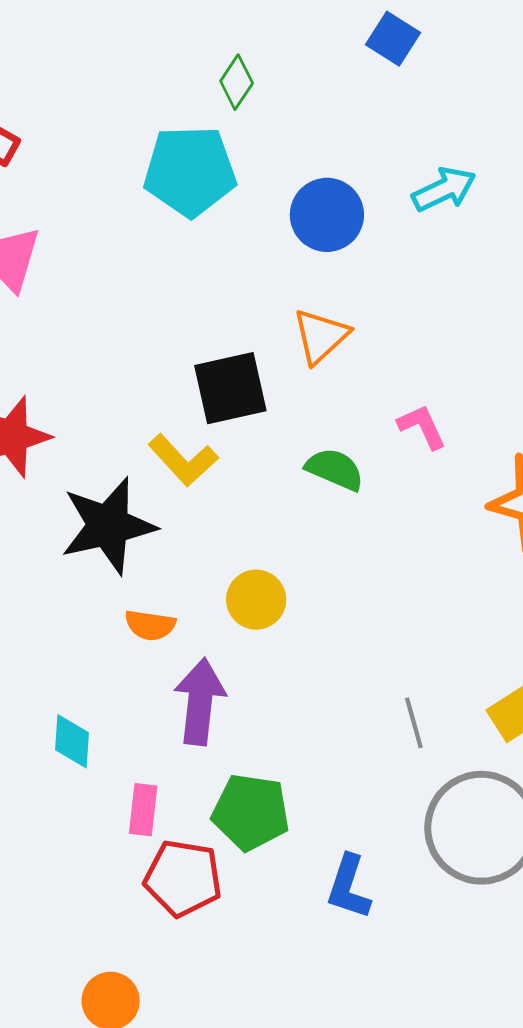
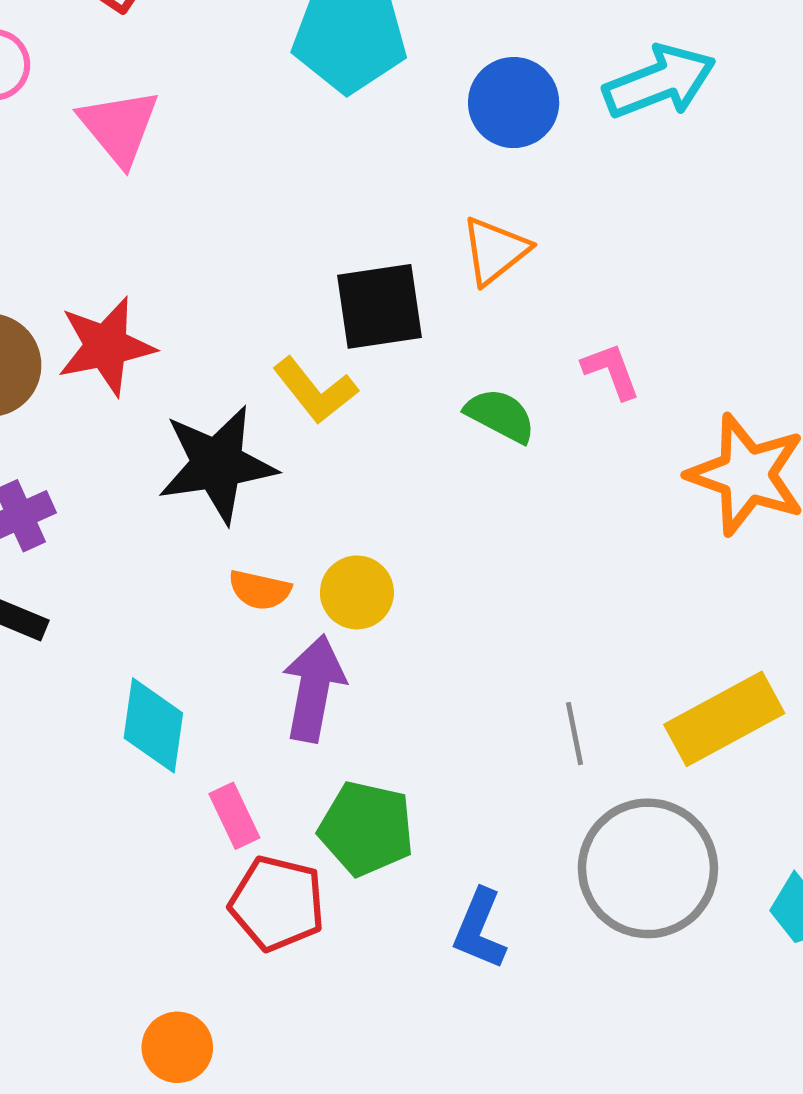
cyan arrow: (444, 189) -> (659, 82), size x1.4
yellow circle: (256, 600) -> (357, 592), moved
cyan diamond: (72, 741) -> (153, 725), size x1.4
pink rectangle: (143, 810) -> (234, 816), turned -36

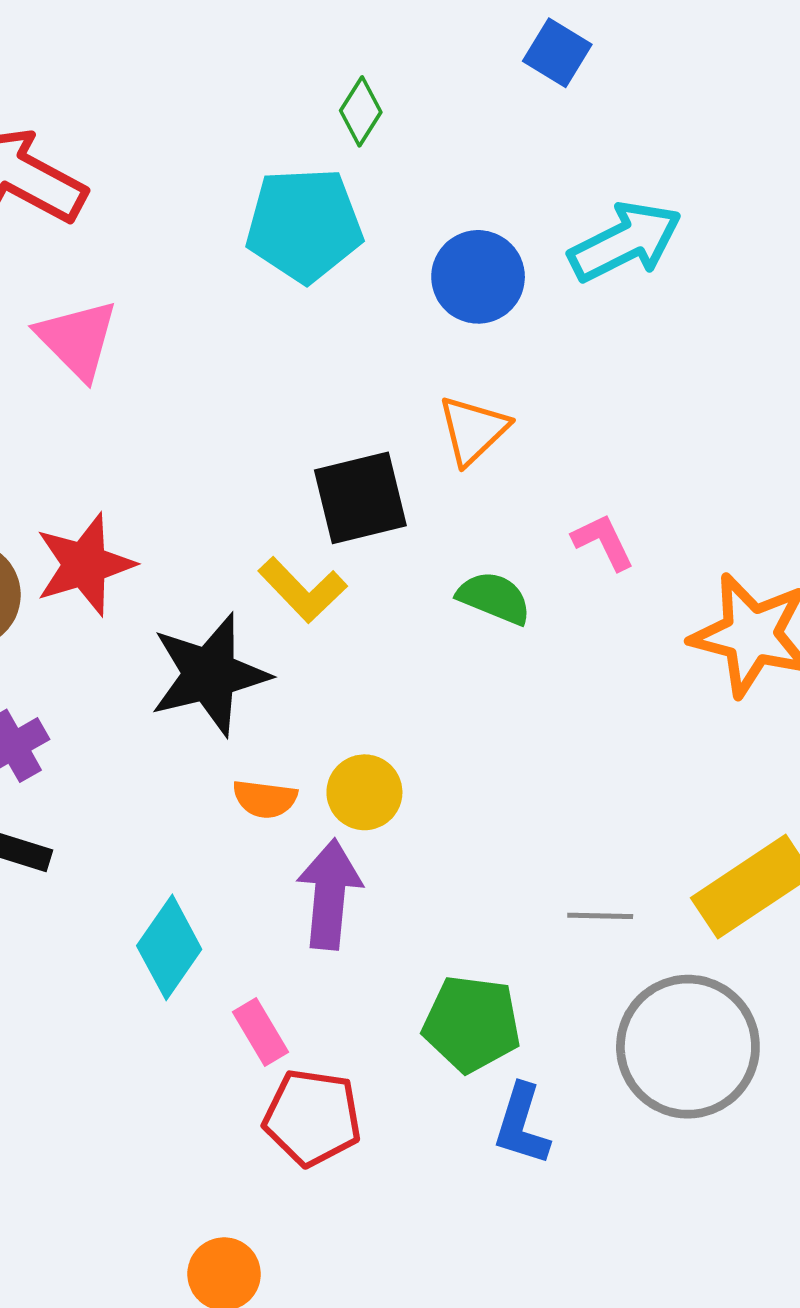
cyan diamond: (153, 725) -> (169, 947), turned 32
gray line: (575, 734) -> (600, 916), turned -72
green pentagon: (366, 829) -> (472, 1024), moved

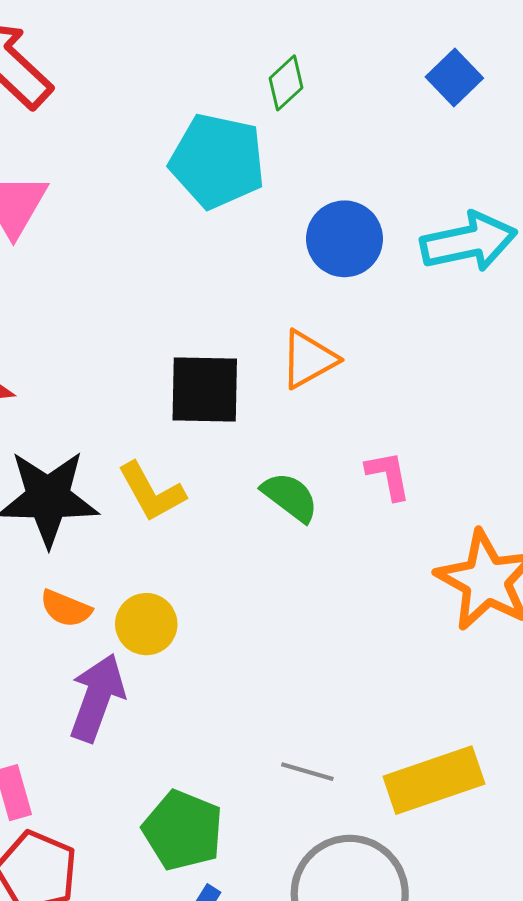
yellow L-shape: (303, 590) -> (151, 492), moved

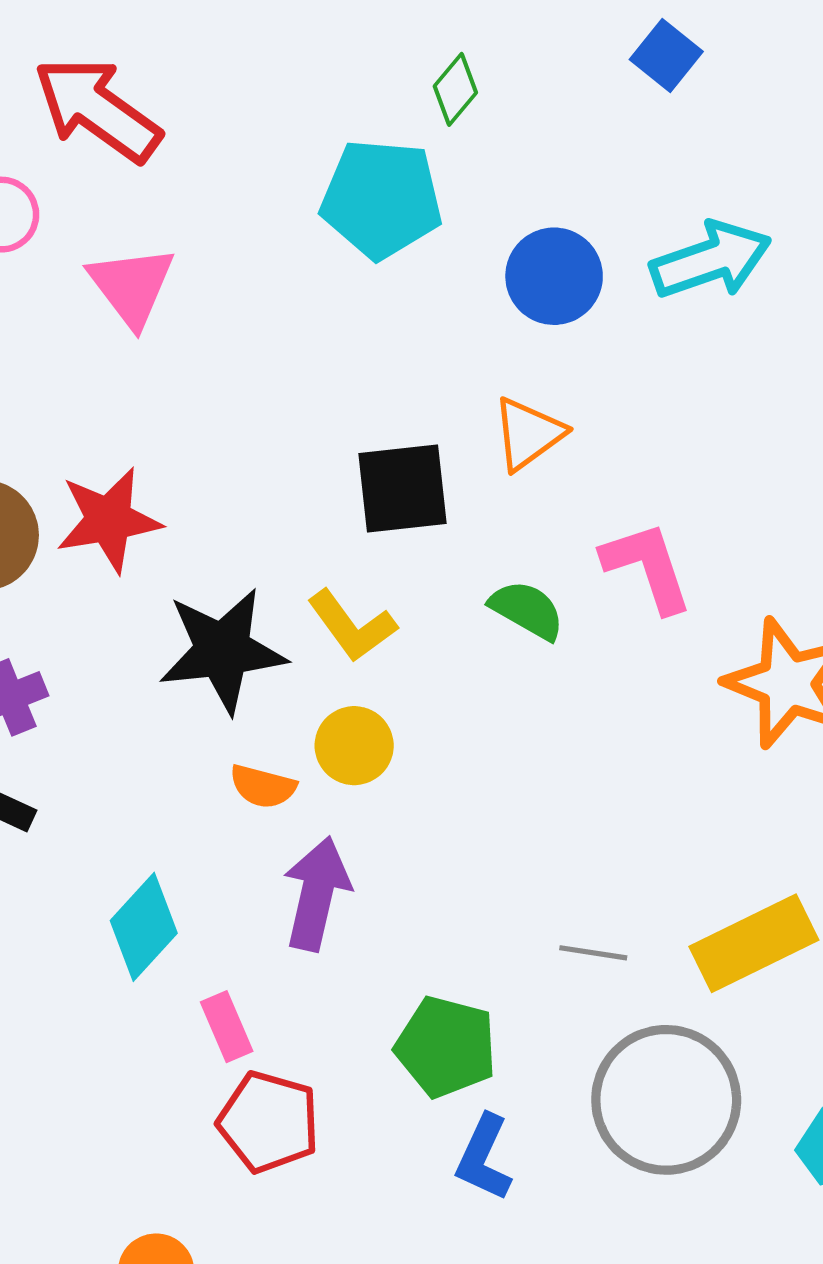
pink L-shape: (388, 475) -> (647, 567), size x1.5
yellow circle: (146, 624) -> (354, 746), moved

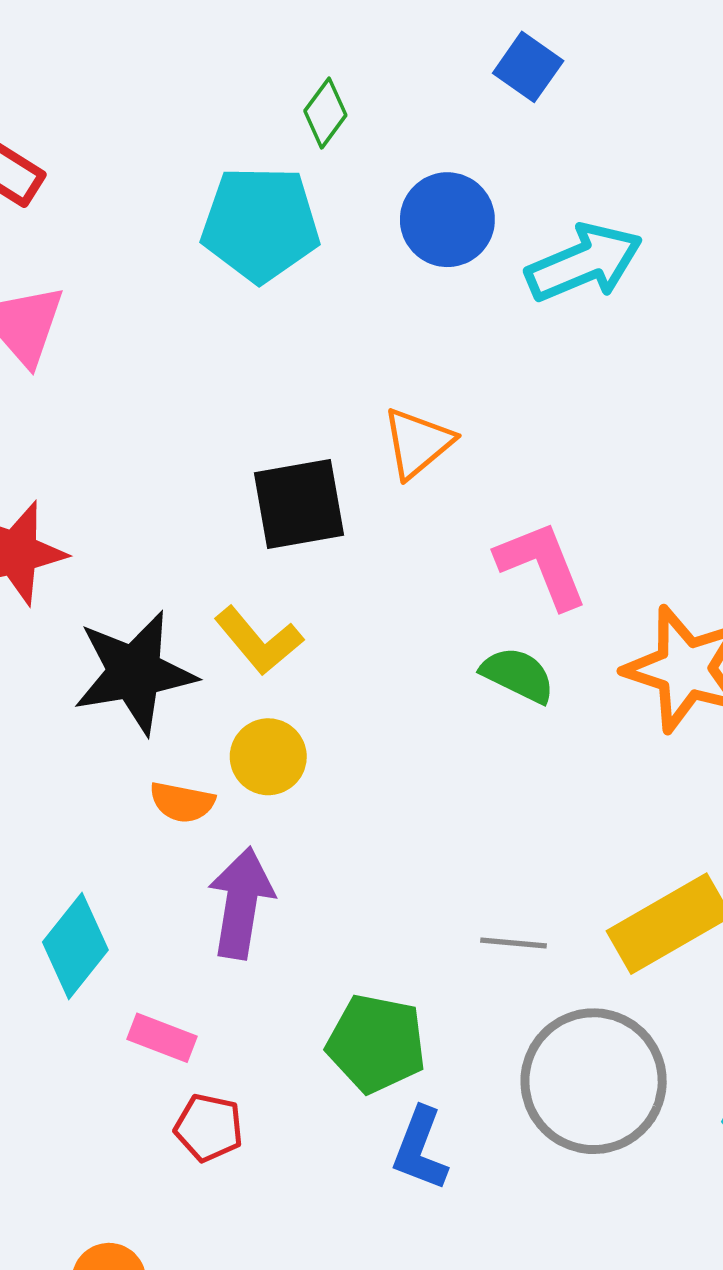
blue circle: (554, 276) -> (447, 220), moved
green semicircle: (527, 610) -> (518, 675), moved
pink rectangle: (227, 1027) -> (162, 1038), turned -42
red pentagon: (269, 1122) -> (209, 1128), size x0.7

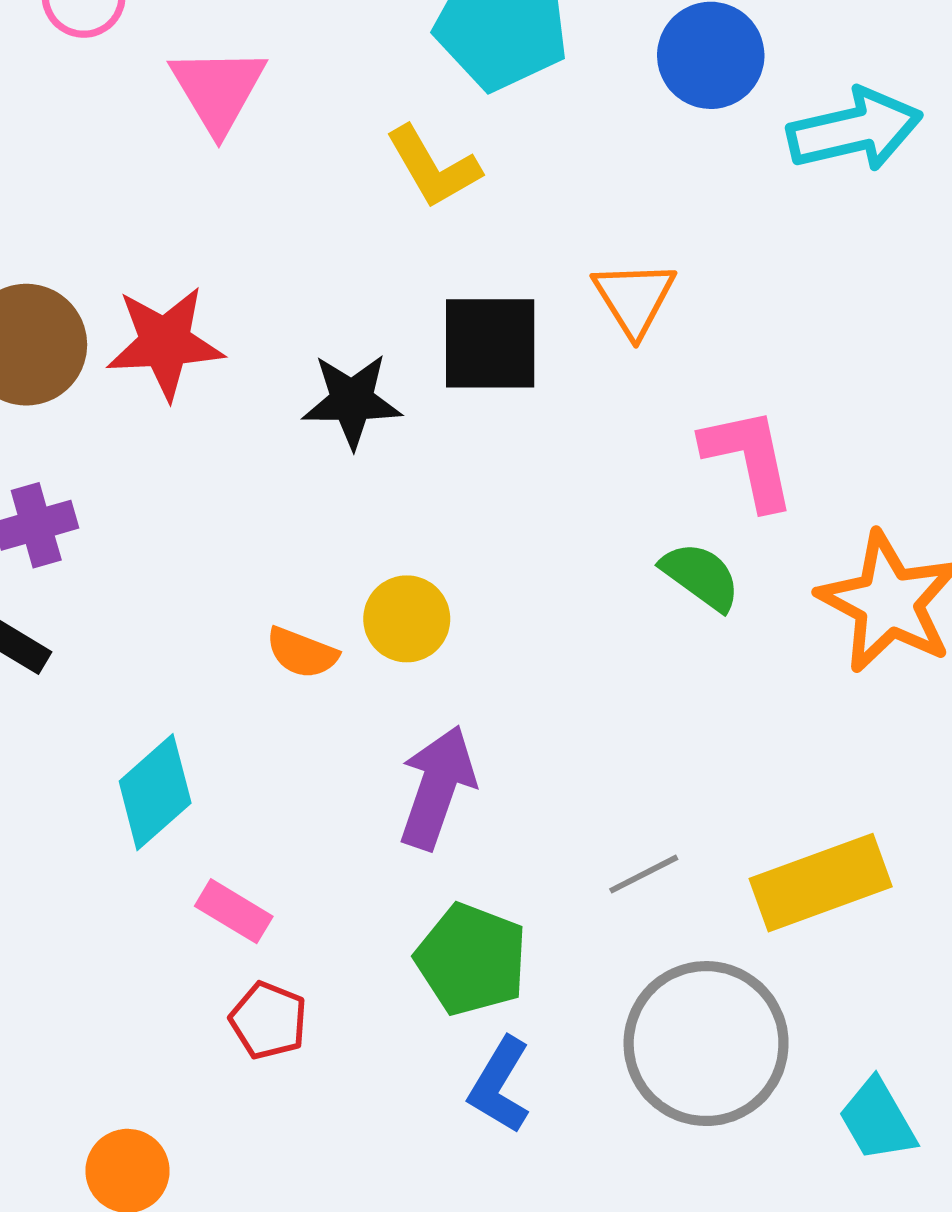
orange triangle: (418, 443) -> (634, 298), turned -32
yellow L-shape: (259, 641) -> (433, 167), moved
black star: (135, 673) -> (352, 401), moved, size x0.7
purple arrow: (241, 903) -> (437, 787), moved
gray line: (513, 943) -> (644, 874), turned -42

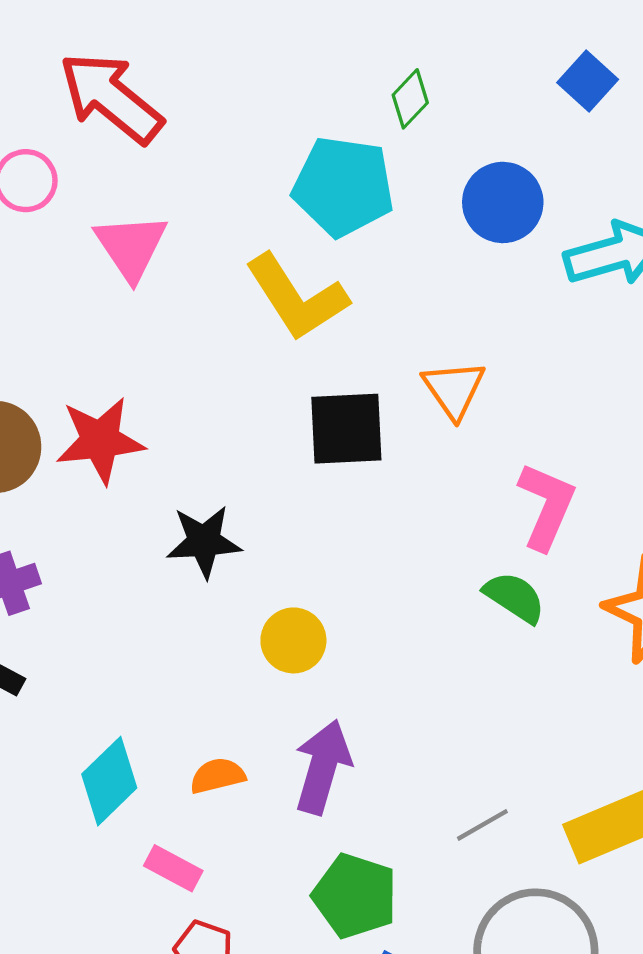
yellow L-shape: (433, 167) -> (297, 297), size x1.4
black star: (352, 401) -> (204, 541), moved
pink L-shape: (749, 458) -> (547, 506), turned 38
orange semicircle: (302, 653) -> (217, 776), moved, turned 148

